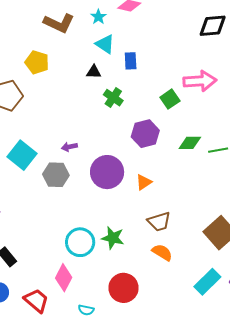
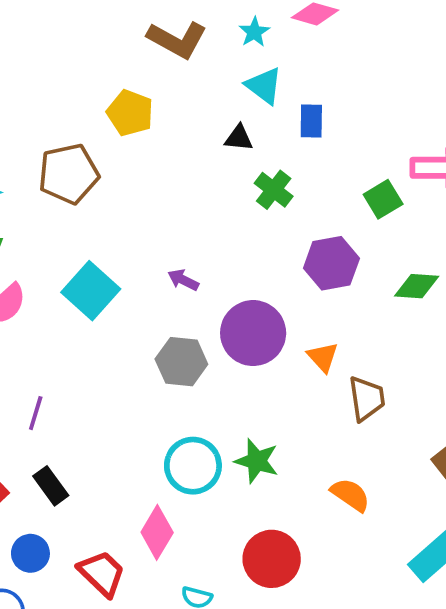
purple arrow: (69, 147) -> (183, 280), turned 35
gray hexagon: (56, 175) -> (181, 362), moved
orange triangle: (144, 182) -> (323, 357), turned -42
brown trapezoid: (159, 222) -> (367, 398), moved, turned -85

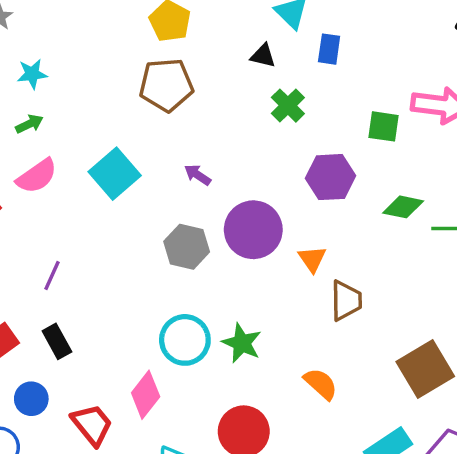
brown pentagon: (69, 174) -> (166, 85), moved
green square: (383, 199) -> (383, 126), turned 32

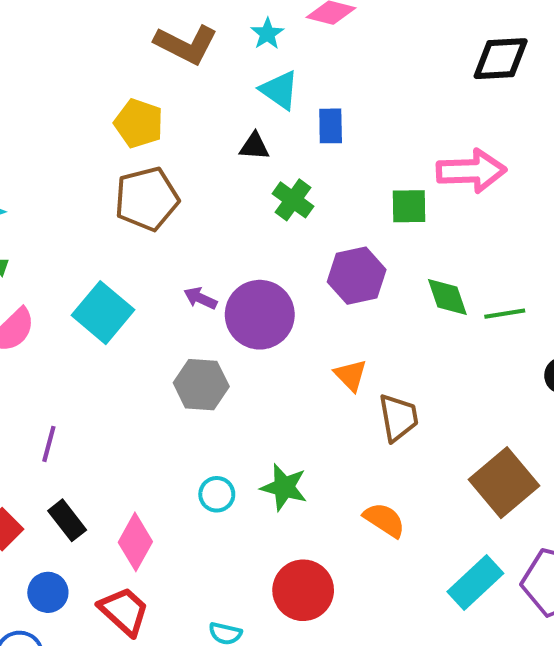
green diamond: (403, 207) -> (447, 297), turned 69
purple circle: (253, 230) -> (260, 315), moved
cyan circle: (185, 340) -> (217, 494), size x0.6
pink diamond: (146, 395) -> (135, 542), moved

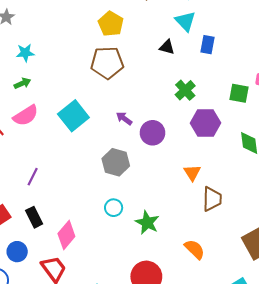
green cross: (293, 200) -> (185, 90), moved
purple circle: (260, 315) -> (153, 133), size x0.7
cyan circle: (217, 494) -> (114, 208), moved

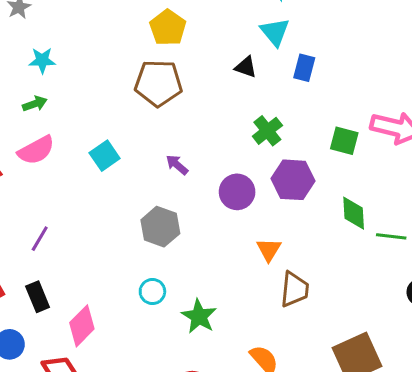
cyan square: (73, 116) -> (105, 156), size x0.7
purple circle: (153, 133) -> (237, 192), moved

